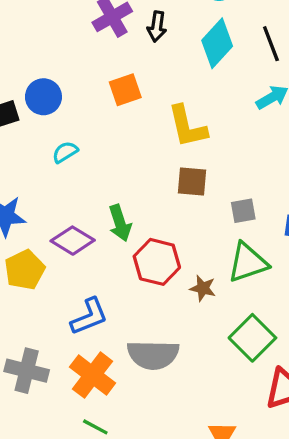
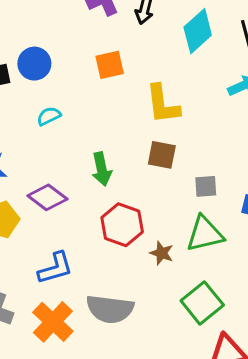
green arrow: (120, 223) -> (102, 169), moved

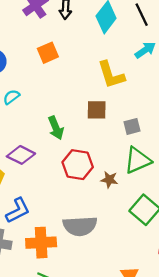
yellow L-shape: (163, 104) -> (111, 75), moved
blue L-shape: (55, 268) -> (18, 211), moved
orange cross: (53, 322) -> (41, 243), turned -36

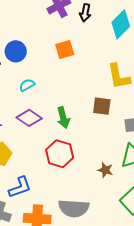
purple diamond: (21, 155) -> (29, 118), moved
red hexagon: (78, 165) -> (60, 154), moved

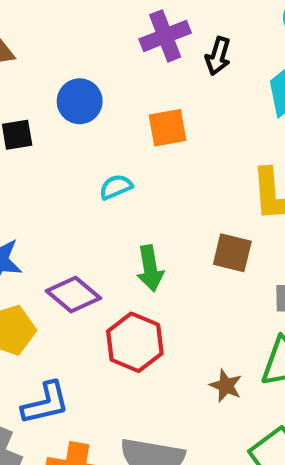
blue circle: (16, 51) -> (80, 101), moved
cyan semicircle: (27, 85) -> (116, 187), moved
purple diamond: (29, 118) -> (73, 295), moved

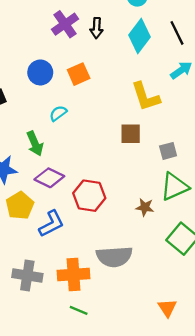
blue circle: (80, 101) -> (40, 72), moved
green arrow: (150, 268) -> (35, 144), moved
blue L-shape: (46, 403) -> (51, 224), moved

